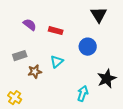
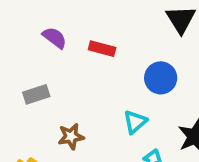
cyan triangle: (57, 62) -> (135, 122), moved
brown star: (35, 72) -> (71, 136), moved

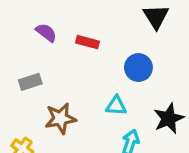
cyan triangle: (135, 122) -> (116, 106), turned 45
brown star: (71, 136) -> (60, 118), size x1.4

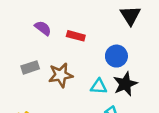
brown star: (60, 118) -> (61, 75), moved
black star: (169, 118) -> (125, 84), moved

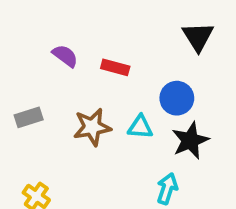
gray rectangle: (30, 67) -> (29, 117), moved
cyan triangle: (99, 87) -> (140, 127), moved

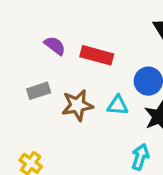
red rectangle: (115, 67) -> (97, 55), size x1.4
gray rectangle: (29, 117) -> (39, 91), moved

